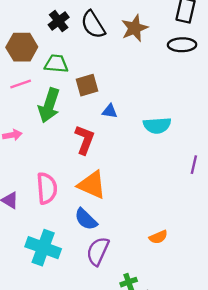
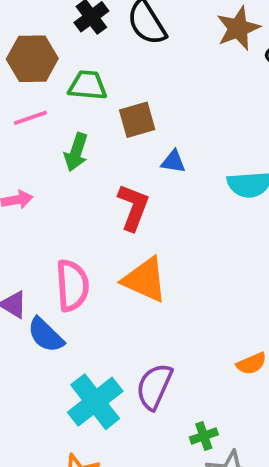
brown star: (135, 28) -> (238, 28), moved
green arrow: (49, 105) -> (76, 152), size x0.7
blue semicircle: (86, 219) -> (46, 335), moved
cyan cross: (43, 248) -> (95, 402), moved, turned 32

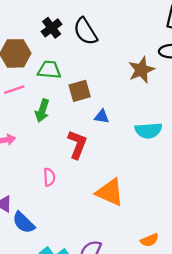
brown star: (238, 28) -> (141, 70), moved
orange triangle: (145, 280) -> (110, 192), moved
pink semicircle: (72, 285) -> (49, 177), moved, size x0.6

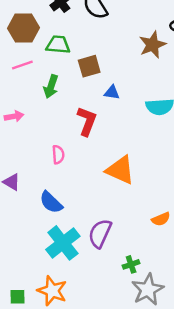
blue semicircle: (24, 223) -> (51, 202), moved

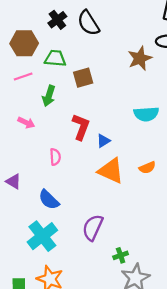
blue triangle: (112, 92) -> (103, 141), moved, turned -40
pink arrow: (14, 116) -> (26, 123), moved, turned 35
orange semicircle: (161, 219) -> (147, 168), moved
cyan cross: (63, 243) -> (42, 236), moved

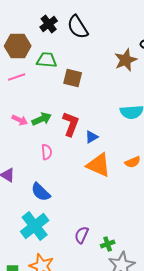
brown square: (83, 78) -> (73, 78), turned 30
green arrow: (49, 96) -> (42, 119), moved, turned -132
purple semicircle: (93, 228) -> (82, 235), moved, size x0.7

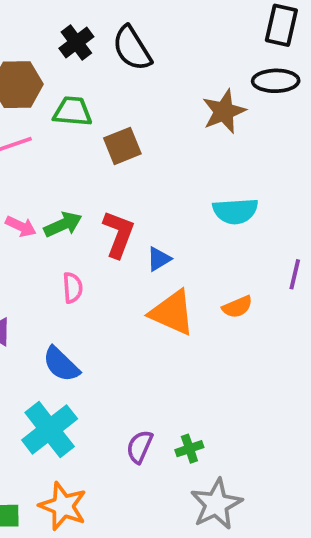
brown square: (73, 78) -> (122, 146), turned -36
green cross: (108, 244) -> (189, 449), moved

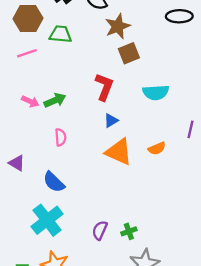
brown star: (224, 111) -> (118, 26), moved
brown square: (122, 146) -> (129, 53), moved
red L-shape: (119, 234) -> (104, 87), moved

